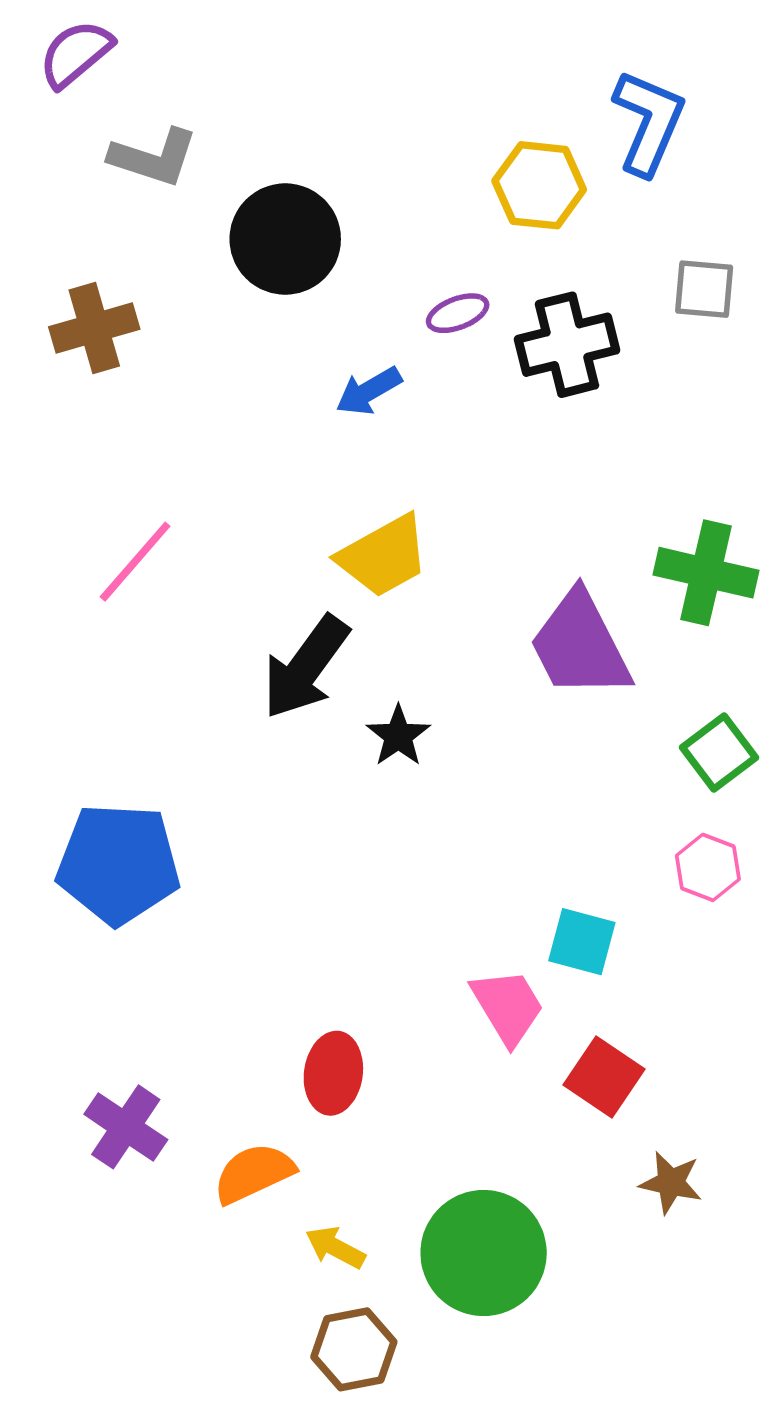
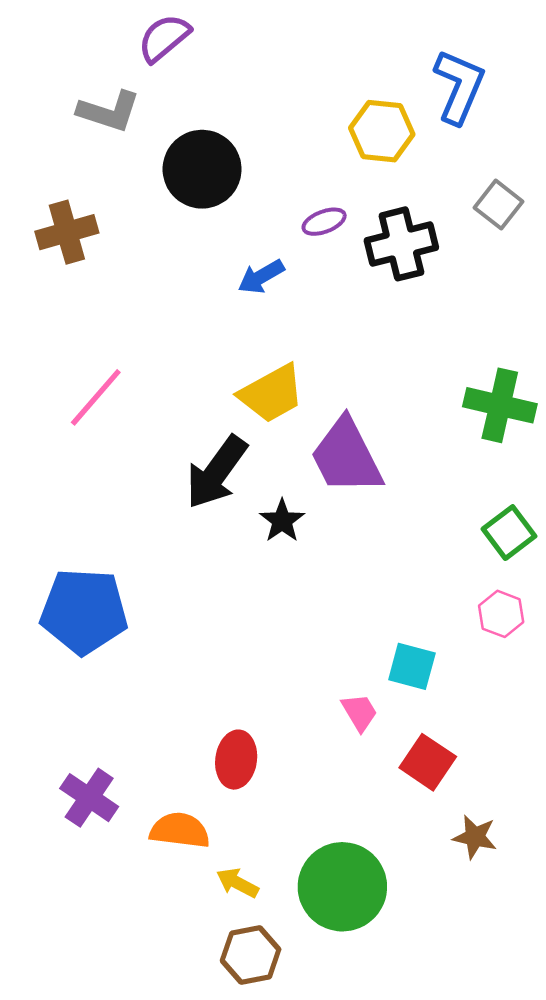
purple semicircle: (76, 54) -> (164, 38), moved
gray square: (704, 289) -> (499, 205), turned 33
purple trapezoid: (580, 645) -> (346, 456), moved
pink trapezoid: (508, 1006) -> (359, 712), size x0.7
orange semicircle: (254, 1173) -> (180, 830), turned 32

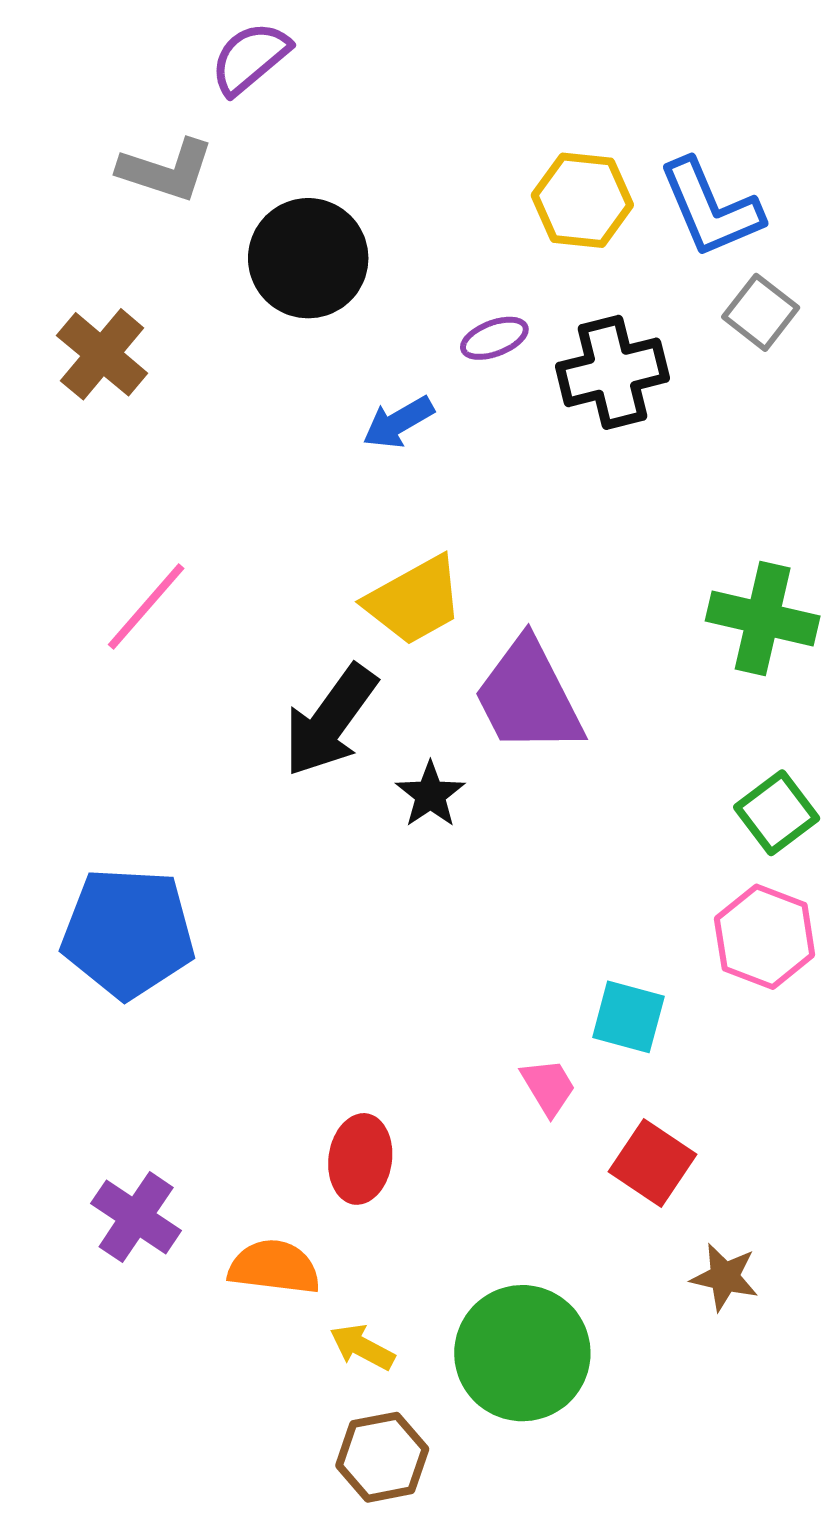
blue L-shape: (459, 87) -> (711, 208), moved, turned 134
brown cross: (67, 232) -> (102, 354), turned -34
pink hexagon: (501, 614) -> (765, 937), size x1.4

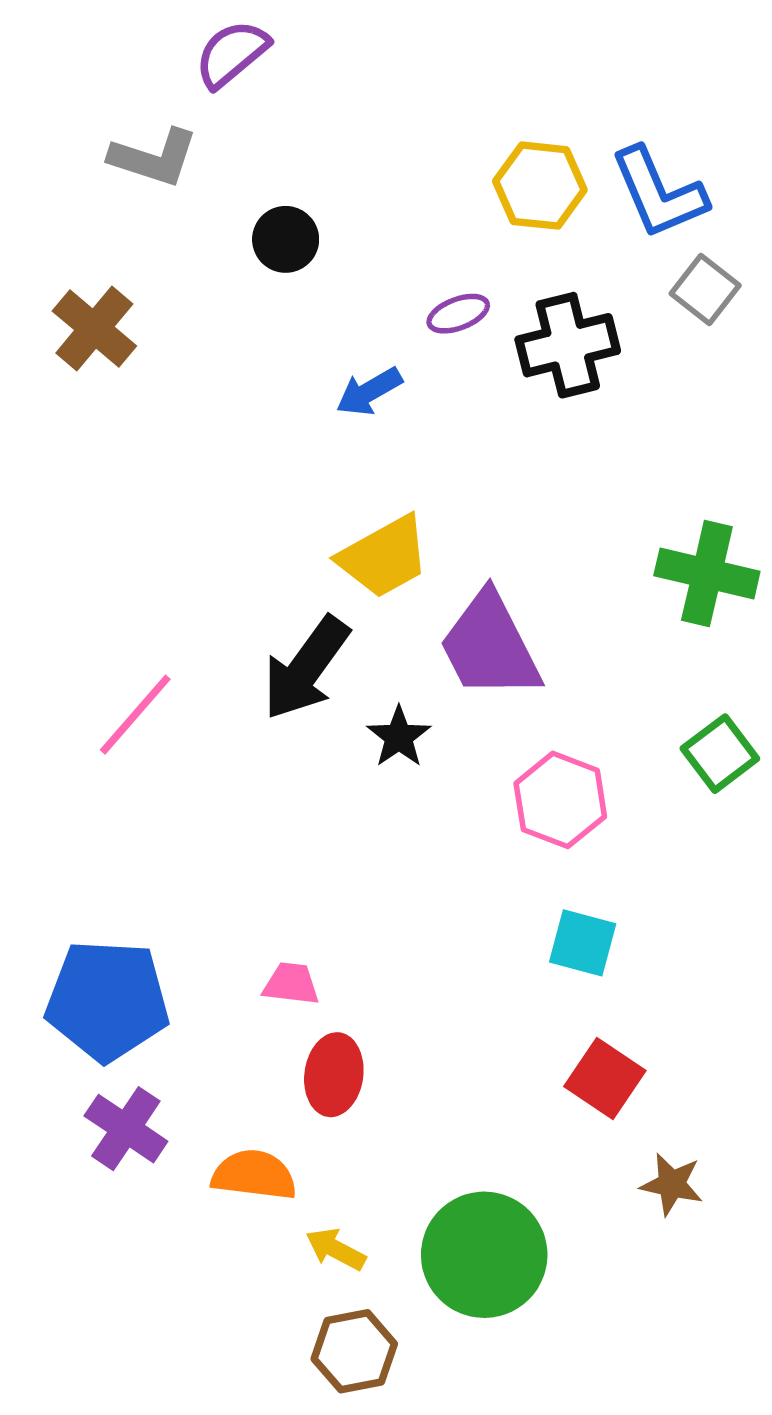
black circle: (308, 258) -> (286, 239), size x0.6
pink line: (146, 607) -> (135, 715), moved
blue pentagon: (128, 933) -> (107, 1000), moved
pink hexagon: (765, 937) -> (560, 800), moved
pink trapezoid: (548, 1087) -> (291, 984), moved, turned -52

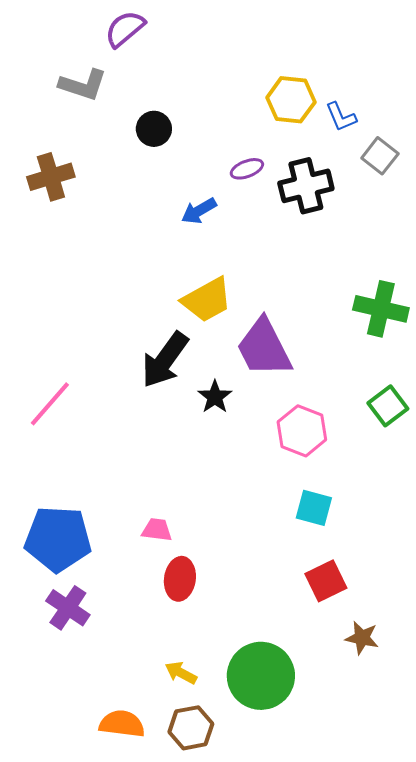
blue L-shape: (659, 193) -> (341, 117), moved, size x0.6
brown cross: (94, 328) -> (51, 177), turned 33
pink line: (135, 715) -> (50, 404), moved
red square: (605, 1078) -> (326, 581), turned 30
orange semicircle: (254, 1175) -> (122, 724), moved

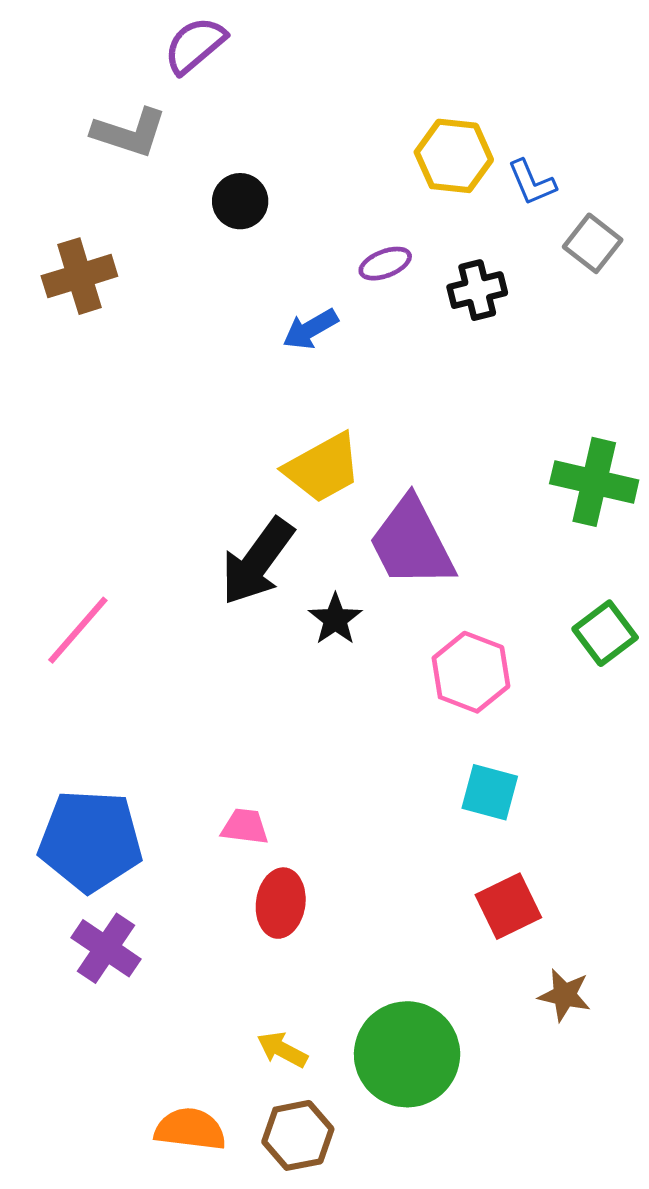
black cross: (306, 186) -> (477, 290), size x0.7

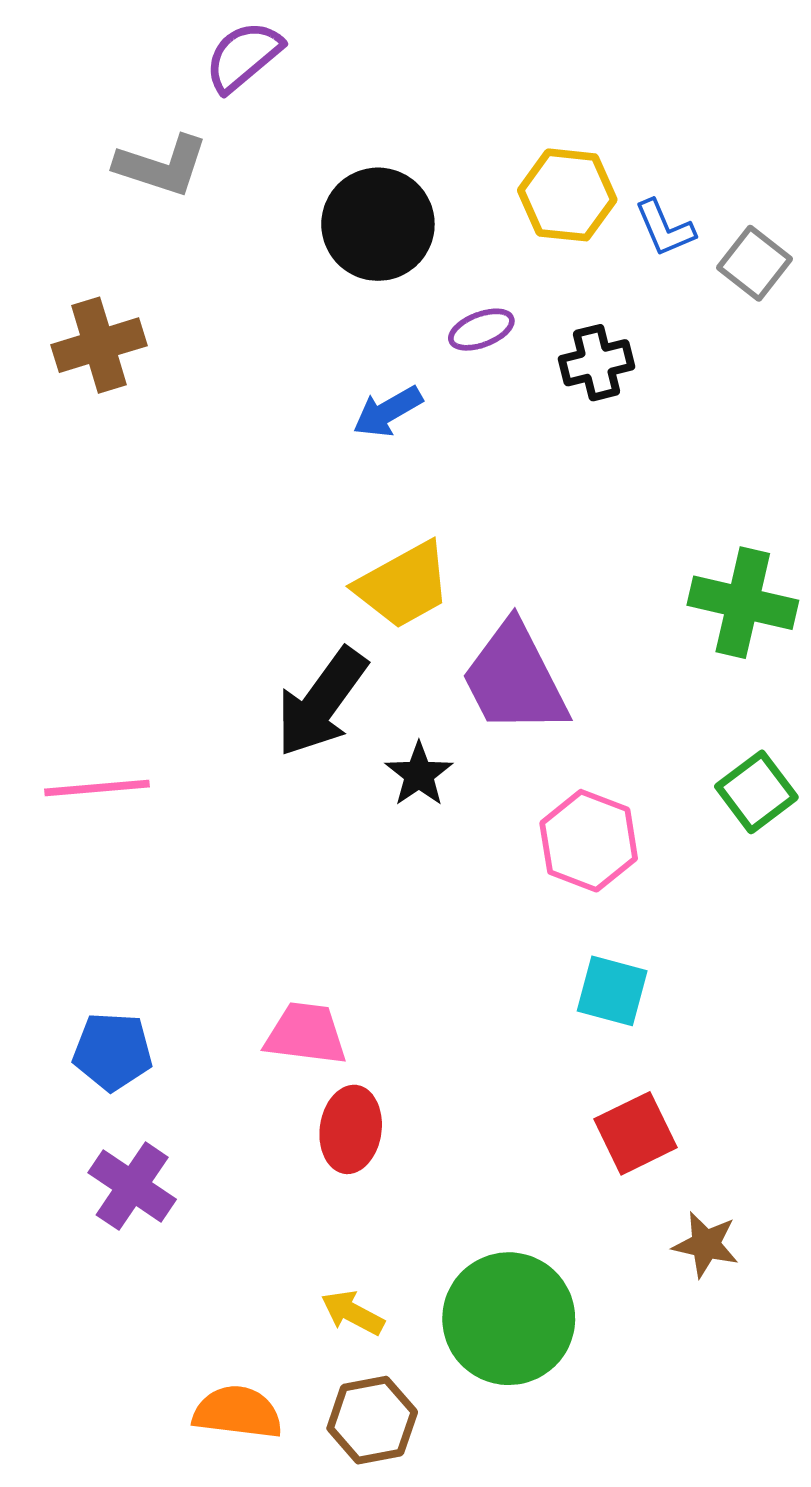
black circle: (240, 201) -> (378, 224), moved, size x1.6
gray square: (593, 243) -> (755, 263), moved
pink line: (78, 630) -> (97, 788), turned 44
pink trapezoid: (245, 827) -> (306, 1034), size x1.4
blue pentagon: (90, 841) -> (113, 1051), size x0.6

